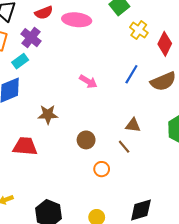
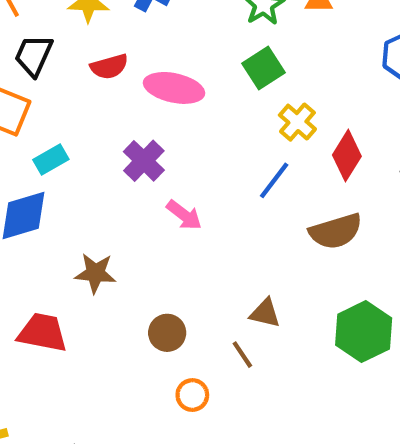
purple cross: (31, 38) -> (144, 161), moved
blue line: (131, 74) -> (274, 180), moved

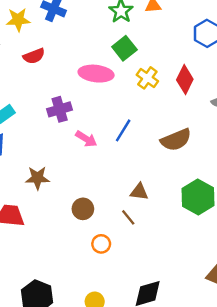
pink ellipse: (174, 88) -> (96, 74), moved
red diamond: (347, 156) -> (185, 79), moved
purple cross: (144, 161) -> (60, 109), turned 35
blue line: (274, 180) -> (123, 130), moved

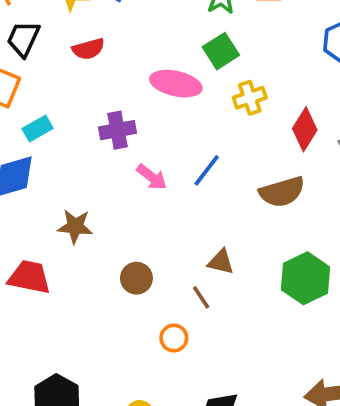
yellow cross: (147, 78) -> (250, 98), turned 30
red diamond: (185, 79) -> (305, 129), moved
orange circle: (101, 244) -> (174, 338), moved

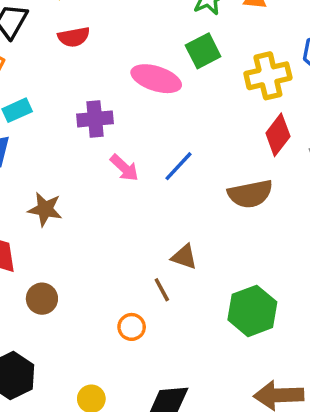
yellow cross: (250, 98) -> (268, 76), moved, size x1.4
brown circle: (136, 278) -> (42, 299), moved
green hexagon: (306, 278) -> (252, 311), moved

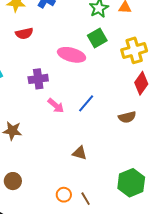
brown semicircle: (250, 194) -> (127, 117), size x0.7
brown triangle: (184, 257) -> (80, 153), moved
brown line: (162, 290) -> (86, 199), moved

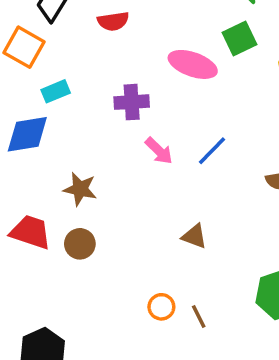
brown circle: (13, 181) -> (80, 244), moved

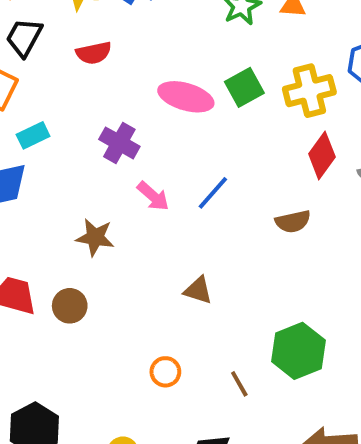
green square: (239, 39) -> (244, 87), moved
purple cross: (132, 102) -> (119, 143), turned 36
brown star: (80, 189) -> (95, 237), moved
brown line: (199, 317) -> (239, 384), moved

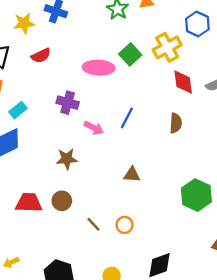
red diamond: (322, 155) -> (183, 82), turned -30
brown semicircle: (293, 221) -> (176, 123), turned -60
brown line: (239, 384) -> (93, 224), moved

